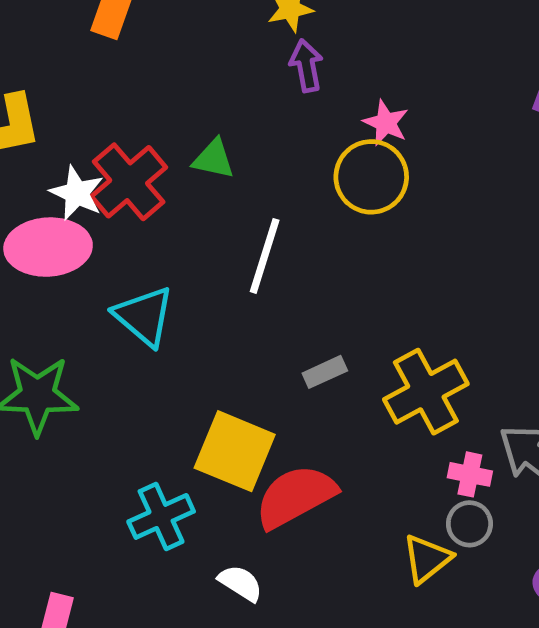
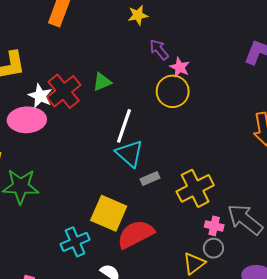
purple arrow: (306, 66) -> (159, 50), moved, turned -30
green triangle: (214, 159) -> (102, 82), turned -36
cyan triangle: (144, 316) -> (130, 154), moved

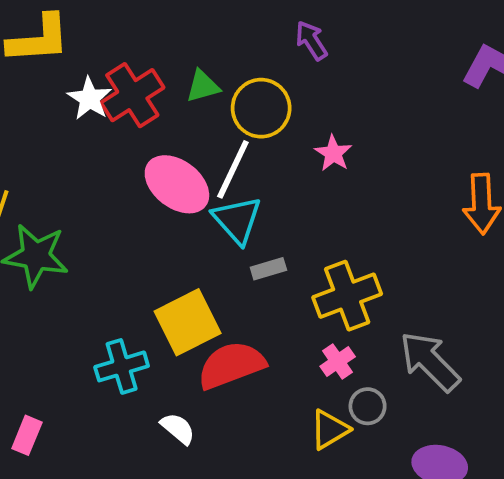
pink star: (180, 67) -> (333, 153), moved
yellow circle: (173, 91) -> (261, 108), moved
pink ellipse: (27, 120) -> (177, 184), moved, turned 33
yellow square: (109, 213) -> (188, 322), turned 33
pink cross: (214, 226) -> (338, 361), moved, turned 36

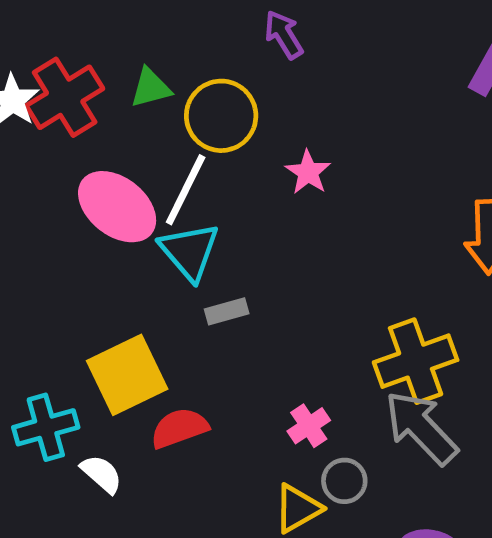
yellow cross: (347, 296) -> (416, 361), moved
red semicircle: (231, 365) -> (179, 428), size x0.7
white semicircle: (178, 429) -> (101, 474), moved

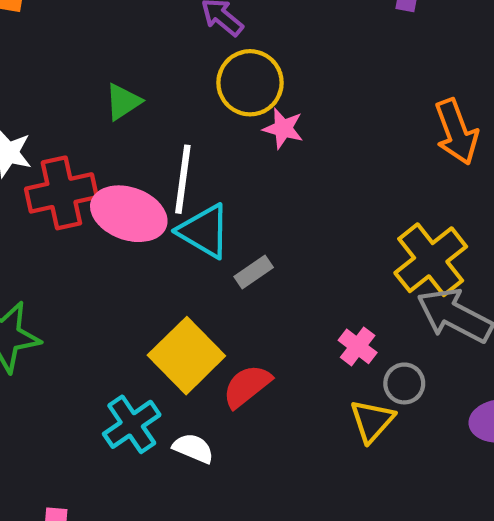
red cross: (65, 97) -> (61, 193), moved, turned 38
yellow circle: (221, 116) -> (250, 83), moved

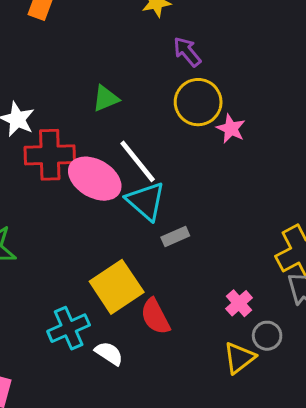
pink star: (283, 128) -> (231, 129), moved
white line: (183, 179) -> (138, 161), turned -57
red semicircle: (247, 386) -> (155, 316), turned -90

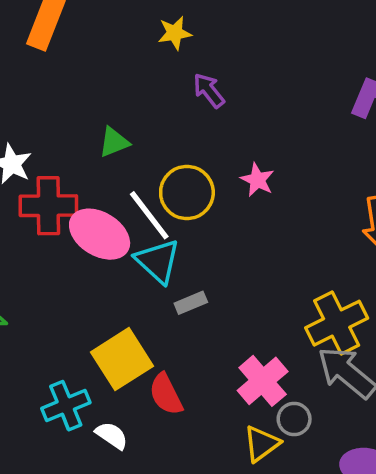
yellow circle: (198, 102) -> (187, 193), moved
pink cross: (239, 303) -> (263, 381), size x1.6

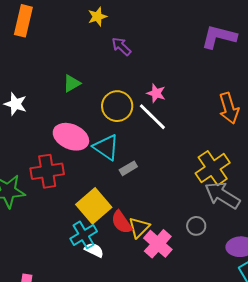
red cross: (48, 206) -> (47, 171), moved
white line: (149, 215) -> (152, 117), moved
pink cross: (263, 381) -> (158, 244), moved
cyan cross: (66, 406) -> (84, 235), moved
yellow triangle: (262, 444) -> (139, 228), moved

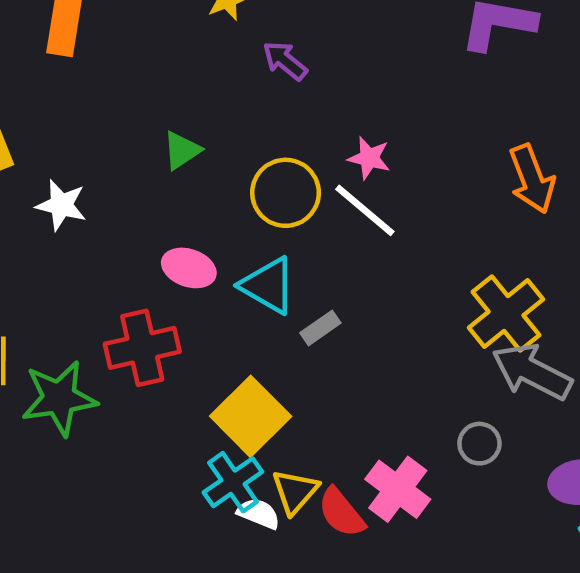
pink ellipse: (71, 137) -> (189, 268), size x0.7
red semicircle: (122, 222) -> (341, 513), moved
yellow triangle: (139, 228) -> (295, 491), moved

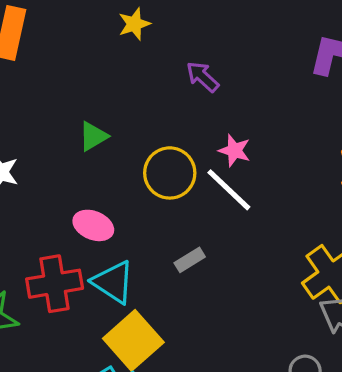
purple arrow: (285, 61) -> (203, 77), moved
cyan triangle: (268, 286) -> (113, 282), moved
gray rectangle: (320, 328) -> (190, 260), moved

